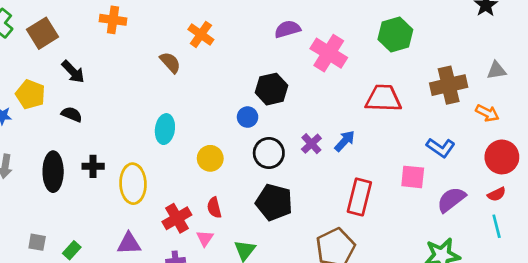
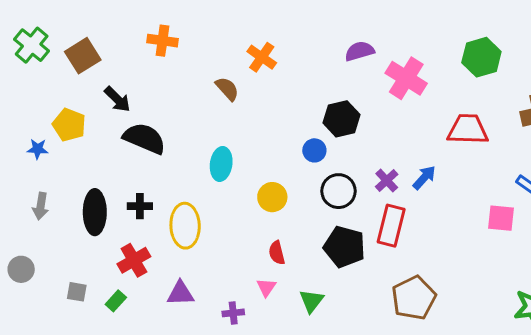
black semicircle: (72, 114) -> (144, 138), moved, size x1.8
red rectangle: (359, 197) -> (391, 226), moved
red cross: (177, 218) -> (134, 260), moved

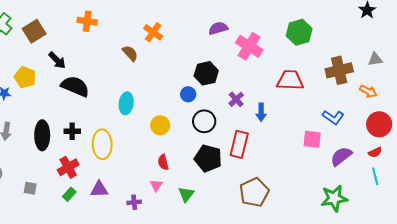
blue arrow: (424, 178) -> (261, 112), turned 138
purple cross: (387, 181) -> (236, 99), moved
green rectangle: (116, 301) -> (69, 194), moved

